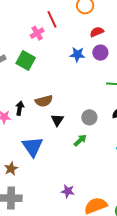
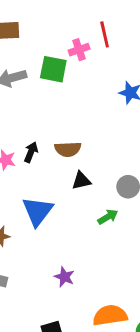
green square: (26, 60) -> (53, 69), moved, turned -30
black triangle: (57, 120) -> (81, 181), turned 32
purple star: (68, 191) -> (64, 277), moved

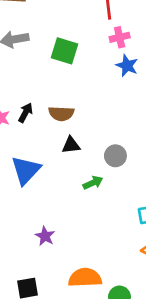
pink cross: (79, 50) -> (120, 37), moved
green square: (53, 69) -> (65, 51), moved

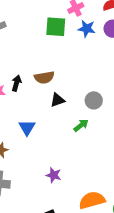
green square: (65, 51) -> (56, 27), moved
blue triangle: (26, 170) -> (27, 128), size x0.7

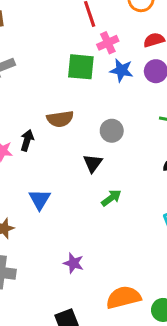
brown semicircle: (44, 77) -> (60, 119), moved
black triangle: (57, 100) -> (93, 163), moved, turned -35
gray circle: (94, 100) -> (112, 131), moved

